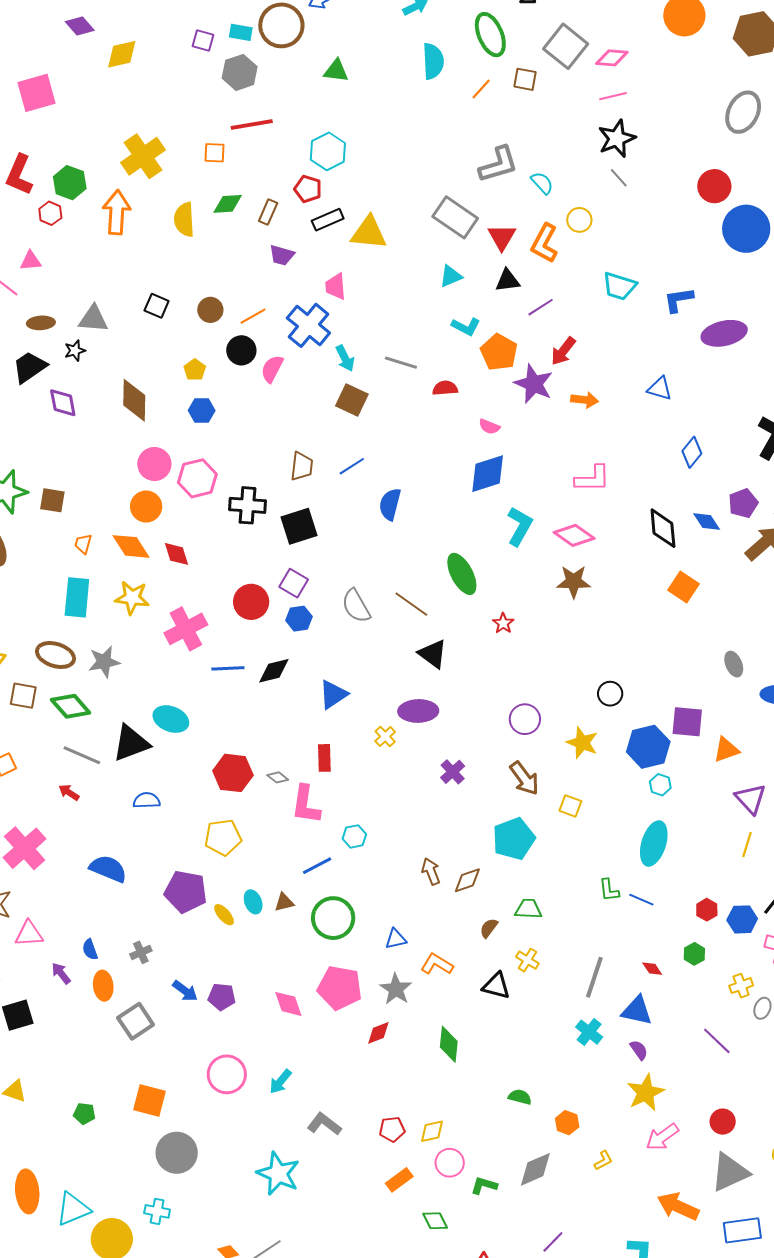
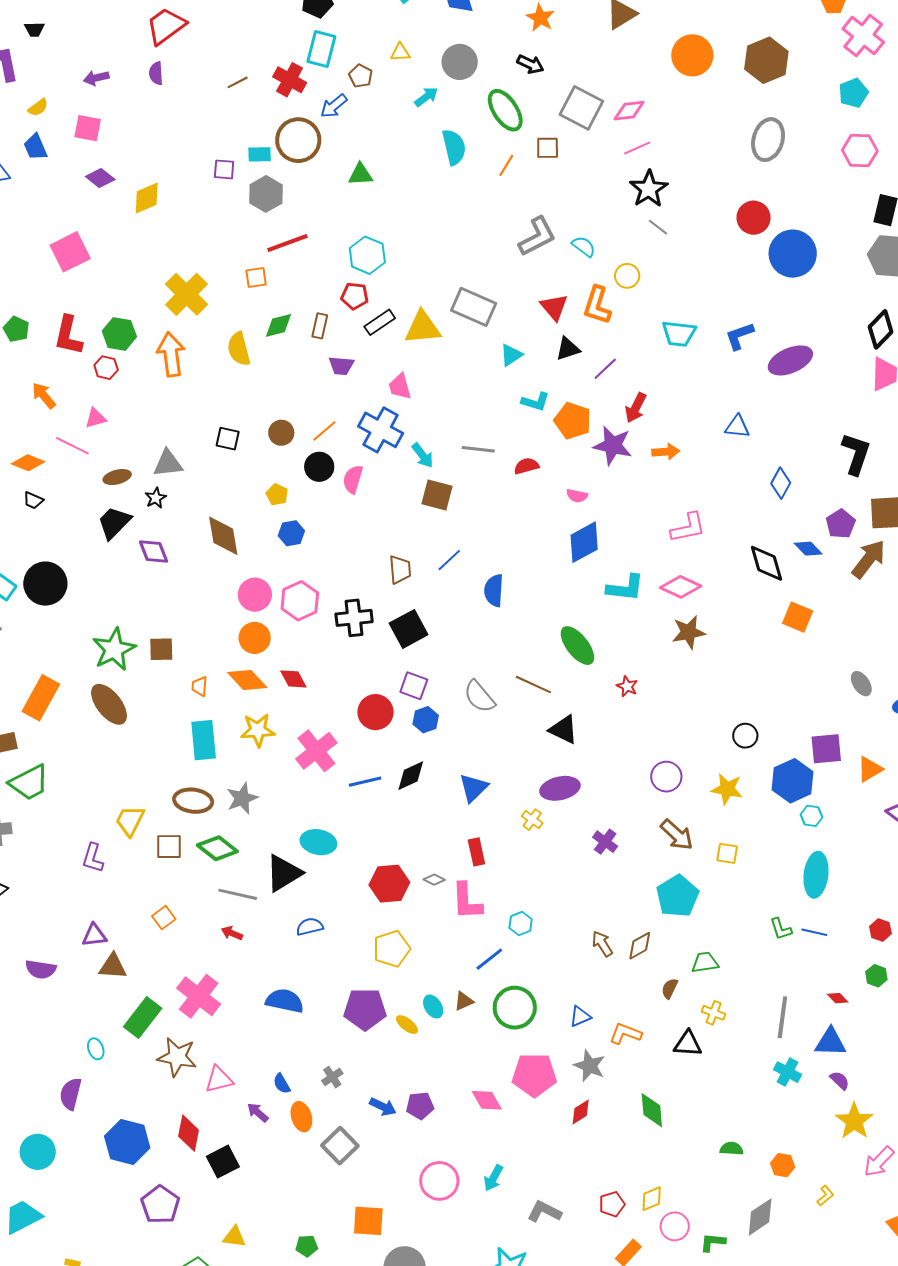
gray rectangle: (455, 217) -> (474, 307), moved
cyan L-shape: (520, 526) -> (625, 588), turned 78

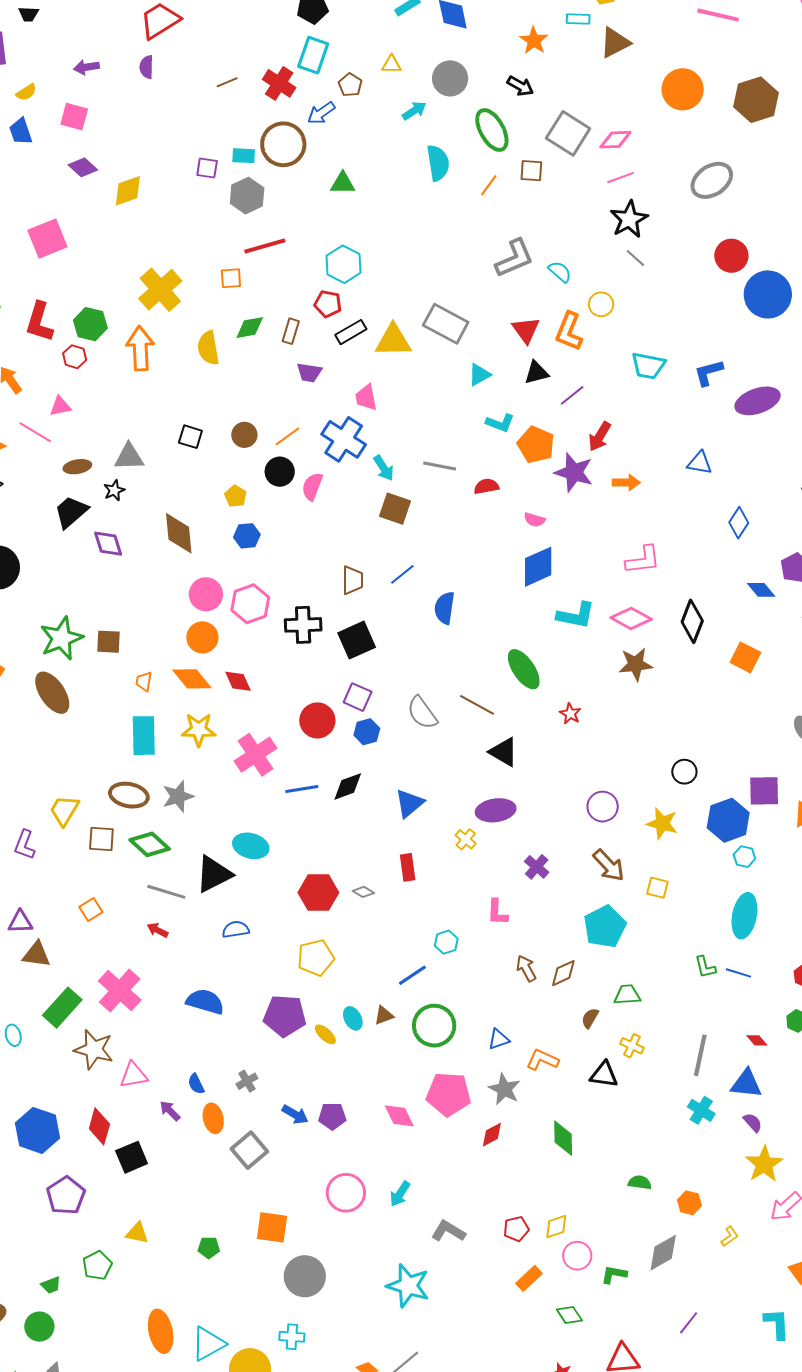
gray ellipse: (768, 140) -> (712, 180), moved, turned 36
black diamond: (767, 563) -> (692, 621), moved, turned 33
pink L-shape: (467, 901) -> (497, 912), moved, size x0.7

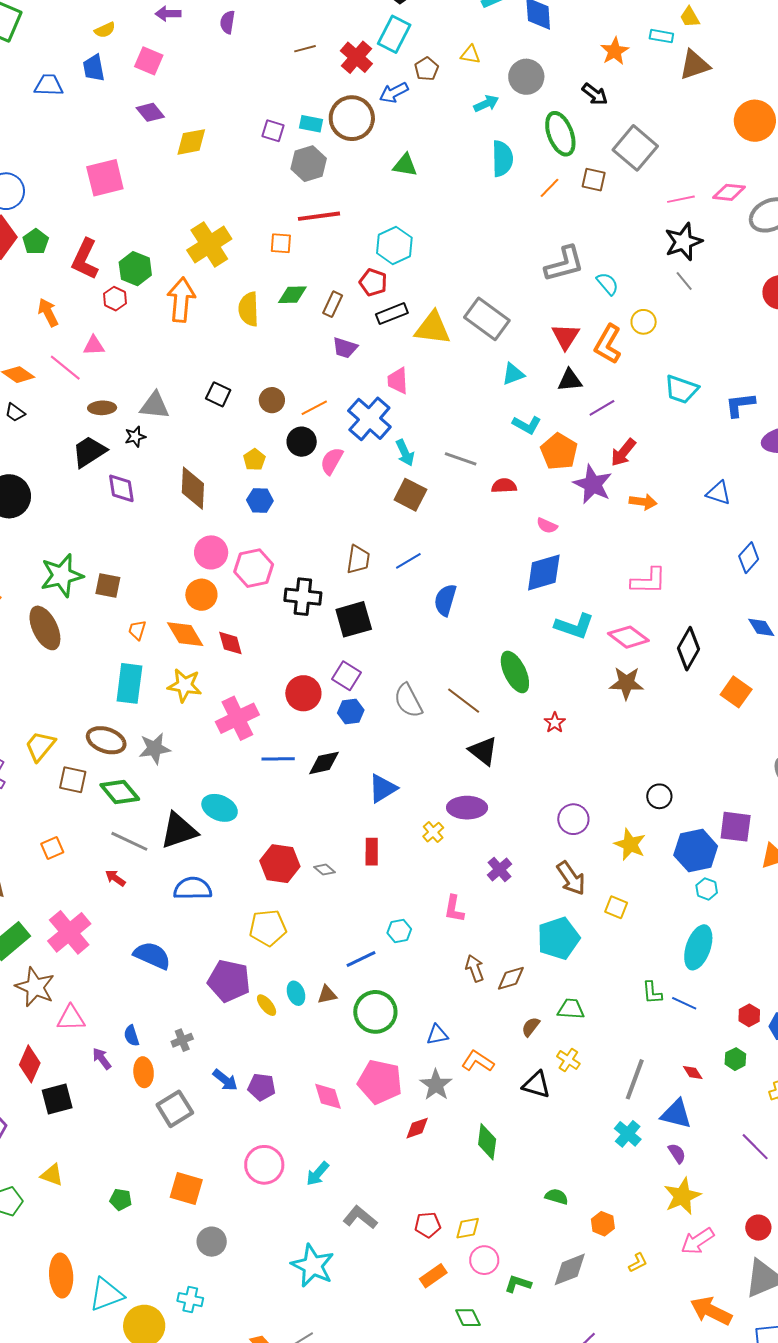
pink diamond: (615, 140) -> (729, 192), moved
blue semicircle: (236, 929) -> (193, 888), size x1.4
gray circle: (305, 1276) -> (212, 1242), size x0.7

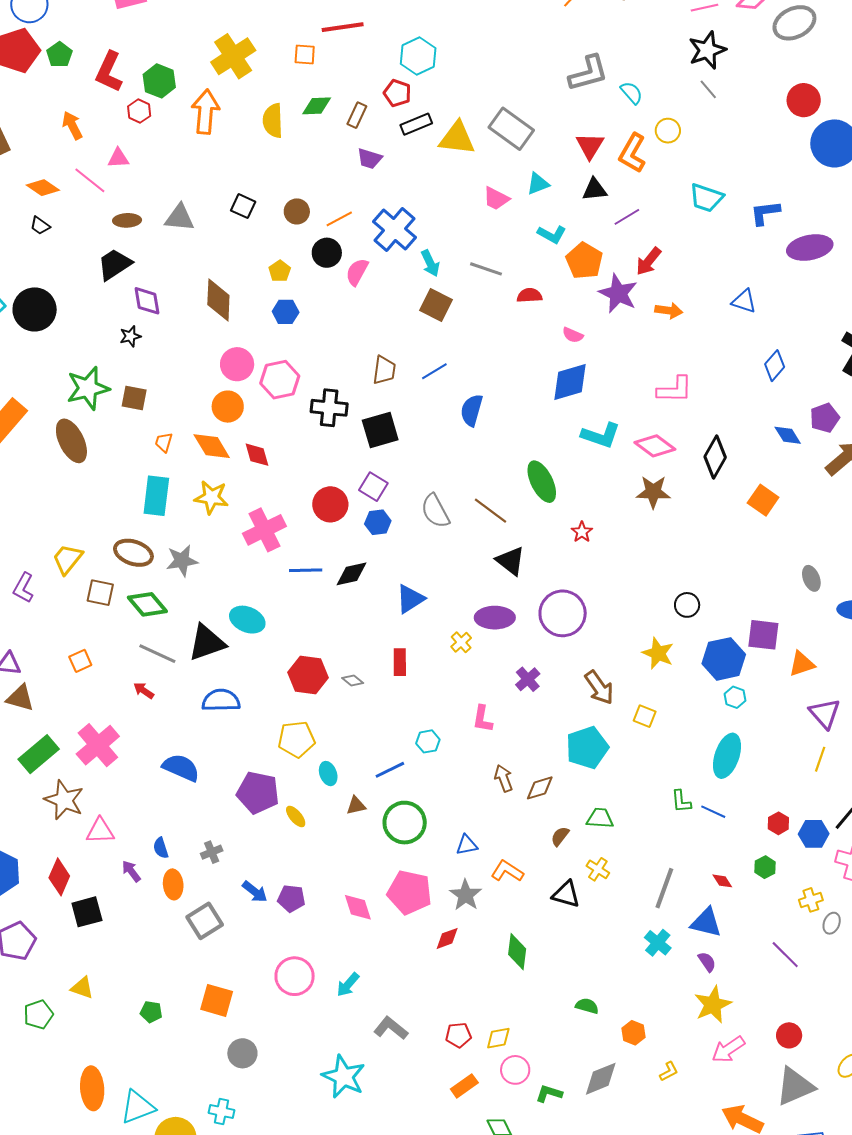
pink trapezoid: (398, 381) -> (496, 199), moved, turned -60
black star: (135, 437) -> (130, 336), moved
purple circle: (573, 819) -> (563, 613), moved, size x1.5
cyan ellipse: (296, 993) -> (328, 774), moved

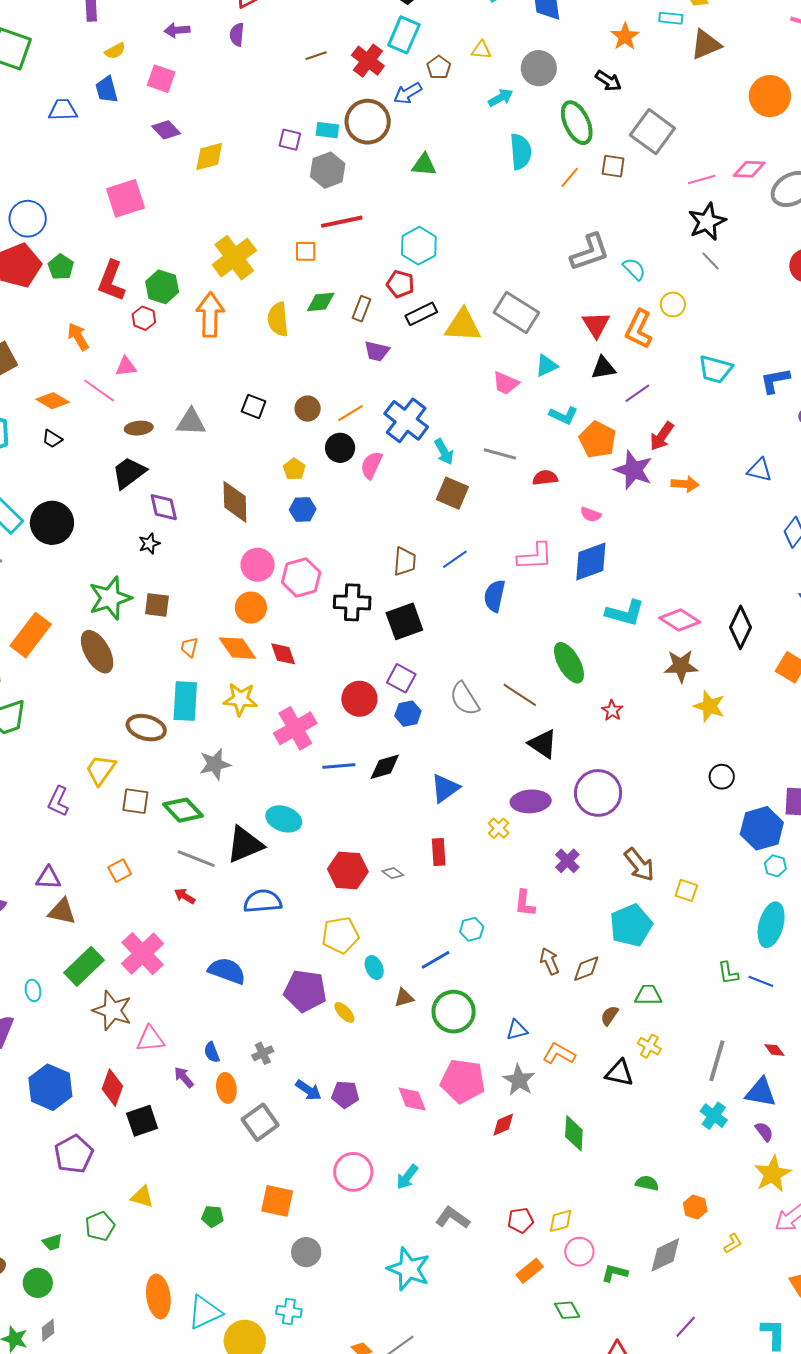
pink L-shape: (675, 390) -> (535, 556), moved
brown ellipse: (133, 553) -> (146, 728), moved
yellow star: (658, 653) -> (709, 706), moved

